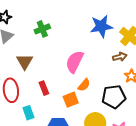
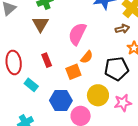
brown triangle: (25, 62) -> (40, 24), moved
cyan rectangle: (28, 113) -> (31, 85), turned -32

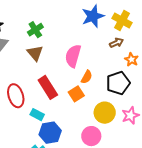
red rectangle: (47, 60) -> (48, 87), size x1.6
blue hexagon: (61, 100) -> (50, 133), moved

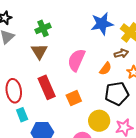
orange semicircle: (87, 77) -> (105, 69), moved
cyan rectangle: (37, 115) -> (22, 115), moved, turned 32

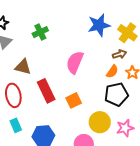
brown triangle: (39, 51) -> (23, 67), moved, turned -42
orange semicircle: (105, 69) -> (112, 72), moved
cyan rectangle: (22, 115) -> (16, 125), moved

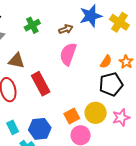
brown arrow: (119, 54) -> (66, 29), moved
orange square: (74, 100) -> (72, 116), moved
cyan rectangle: (16, 125) -> (13, 127), moved

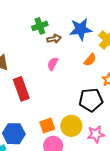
green cross: (32, 25) -> (40, 26), moved
pink semicircle: (68, 54) -> (53, 64), size x0.6
orange semicircle: (106, 62) -> (90, 60), moved

